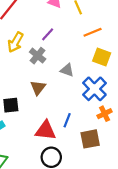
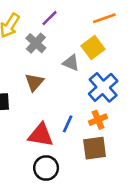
yellow square: (102, 57) -> (93, 47), moved, turned 30
orange cross: (105, 114) -> (98, 120), moved

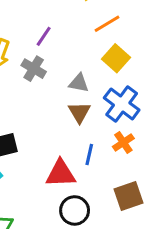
yellow square: (93, 47) -> (116, 58), moved
brown triangle: (34, 82) -> (79, 112), moved
brown square: (95, 148) -> (128, 196), moved

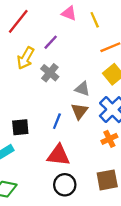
purple line: (44, 36) -> (51, 42), moved
blue line: (89, 154) -> (57, 121), moved

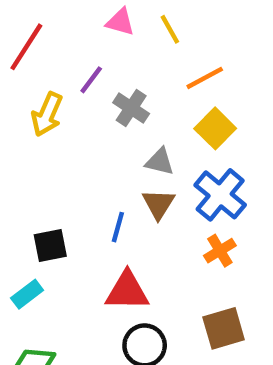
gray cross: (50, 73) -> (131, 108), moved

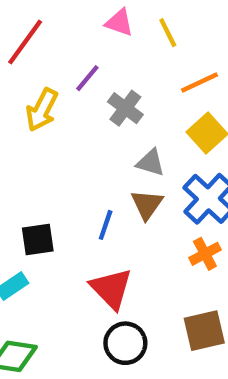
red triangle: (127, 291) -> (111, 289), turned 42

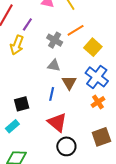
purple line: (87, 78) -> (27, 24), moved
orange line: (199, 83) -> (76, 30), moved
gray triangle: (151, 163) -> (54, 65), moved

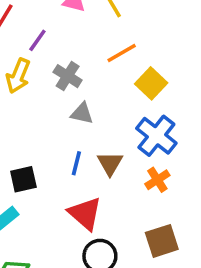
gray cross: (55, 40) -> (68, 76), moved
brown triangle: (69, 83) -> (110, 163), moved

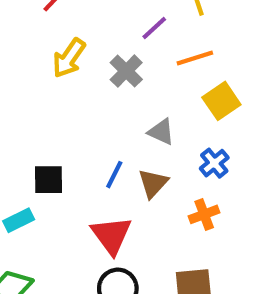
purple line: (37, 40) -> (154, 28), moved
gray triangle: (82, 113) -> (161, 132), moved
blue cross: (156, 136) -> (214, 163), size x0.6

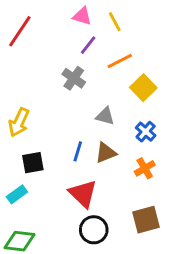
yellow arrow: (69, 58) -> (19, 122), moved
brown triangle: (153, 183) -> (106, 153), turned 35

